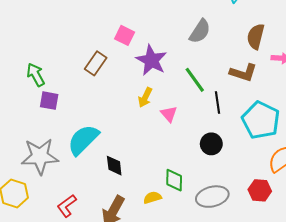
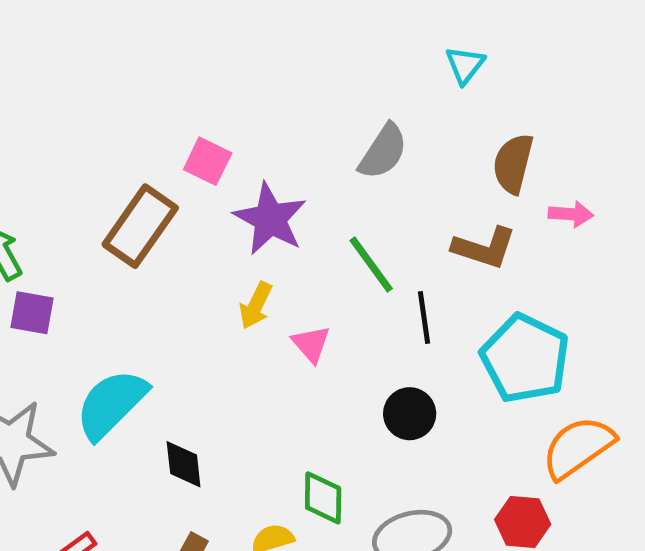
brown rectangle: (96, 63) -> (140, 226), size x1.4

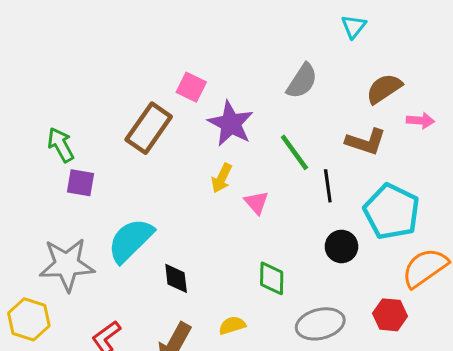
brown semicircle: (513, 164) -> (384, 89), turned 42
black circle: (410, 414) -> (341, 246), moved
green diamond: (323, 498) -> (272, 278), moved

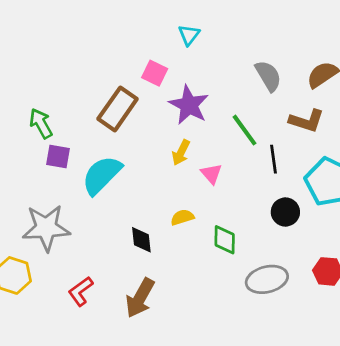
cyan triangle: (354, 26) -> (189, 35), moved
gray semicircle: (302, 81) -> (268, 76), moved, turned -64
cyan semicircle: (131, 240) -> (102, 175), moved
yellow semicircle: (232, 325) -> (182, 217), moved

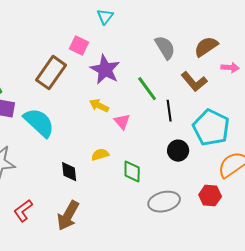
brown L-shape: (307, 121) -> (194, 82), turned 32
yellow arrow: (181, 153) -> (99, 106), turned 90
cyan semicircle: (102, 175) -> (39, 123), turned 88

